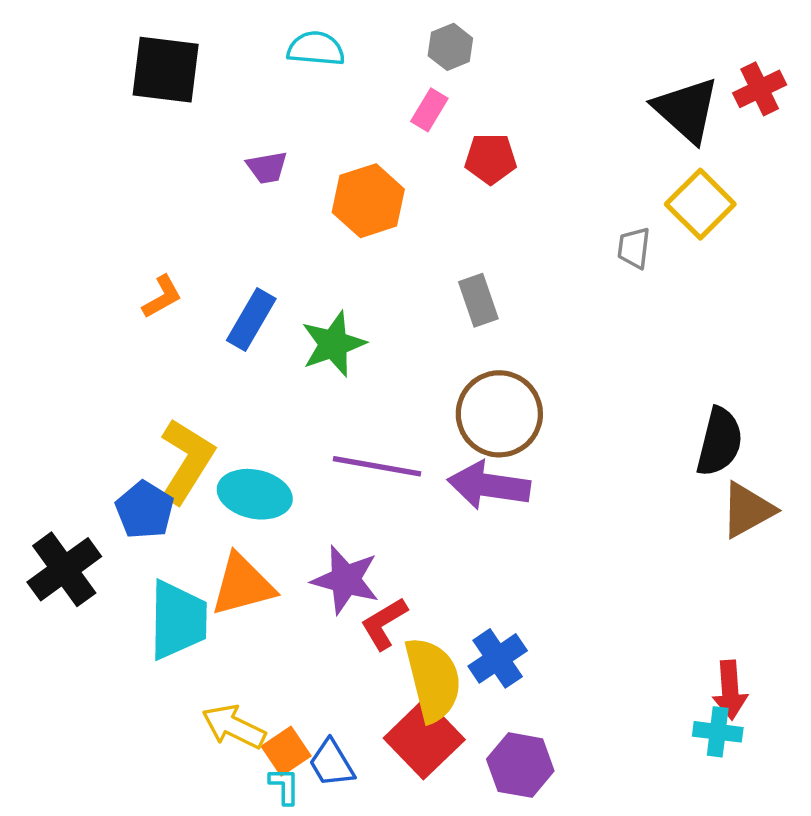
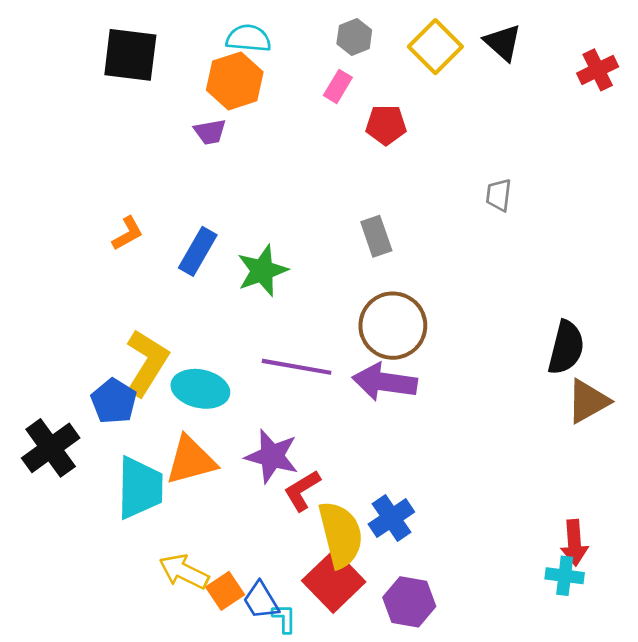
black triangle: (686, 110) -> (503, 42), moved, size x0.7
orange hexagon: (368, 201) -> (235, 81), moved
yellow square: (700, 204) -> (435, 47), moved
cyan L-shape: (284, 786) -> (284, 618), moved

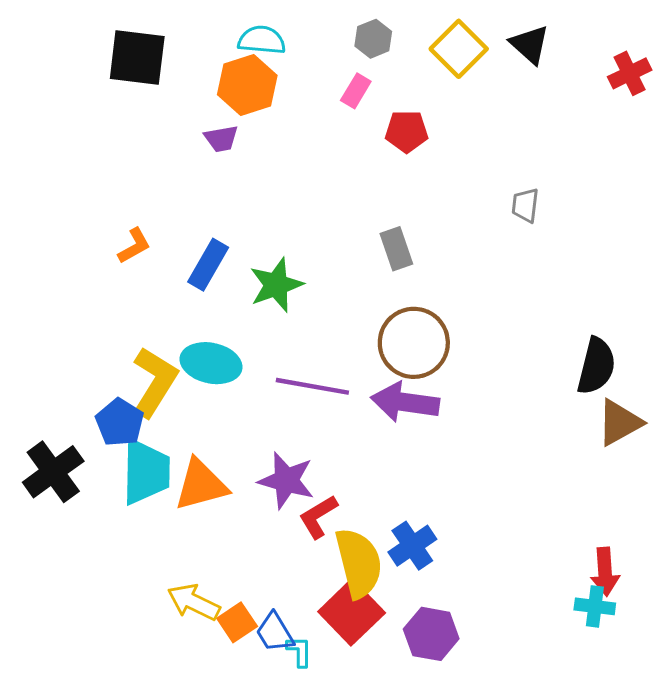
cyan ellipse: (200, 389) -> (211, 363), moved
cyan trapezoid: (140, 488) -> (146, 472), moved

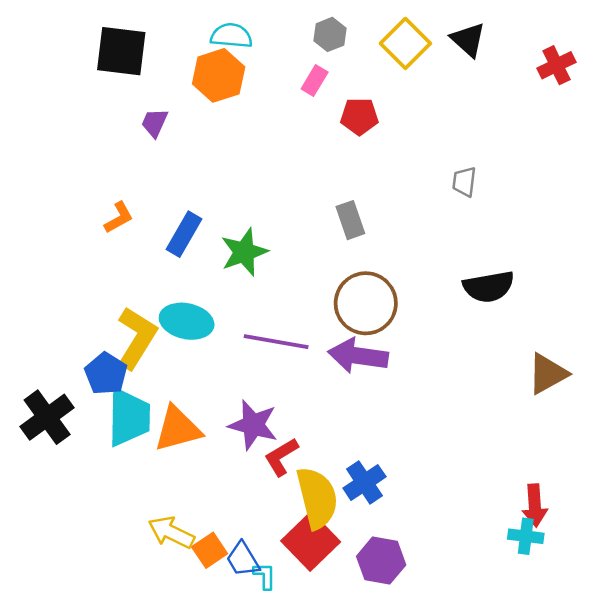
purple trapezoid: (221, 139) -> (155, 123), moved, turned 124
black semicircle: (596, 366) -> (489, 287), moved, turned 66

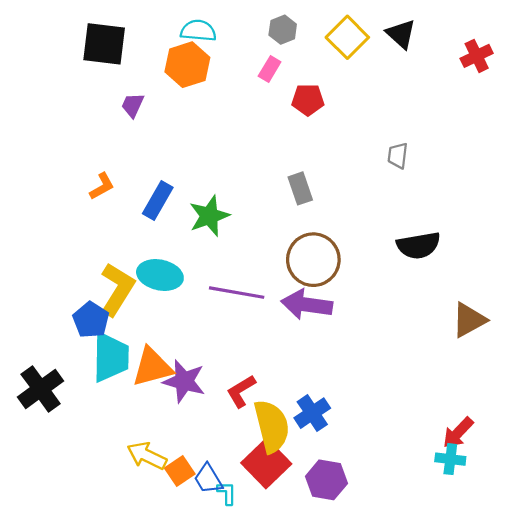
black cross: (47, 417) -> (41, 389), moved
purple star: (253, 425) -> (184, 381), moved
red arrow: (535, 506) -> (458, 433), turned 48

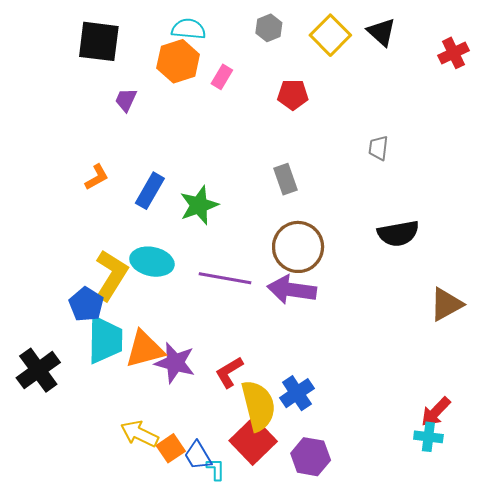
pink rectangle: (270, 69) -> (222, 77), moved

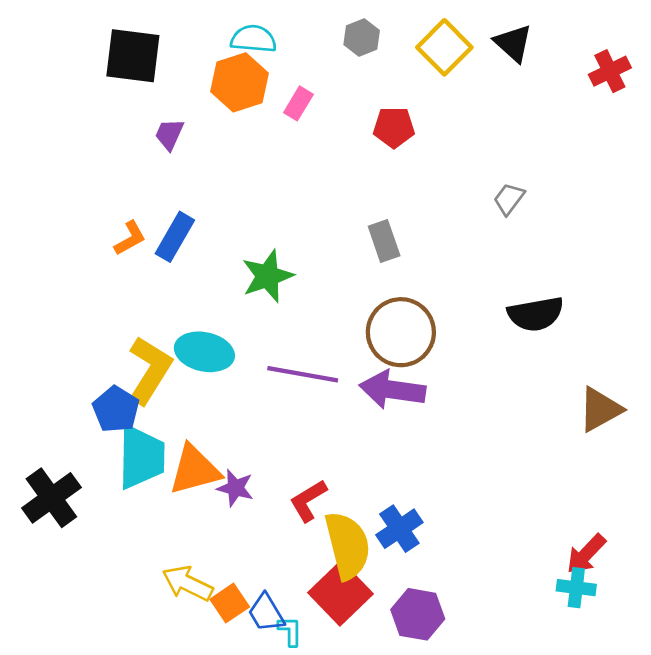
gray trapezoid: (378, 148) -> (509, 199), turned 30
blue rectangle: (150, 191) -> (175, 237), moved
purple star: (175, 363) -> (235, 488), size x0.7

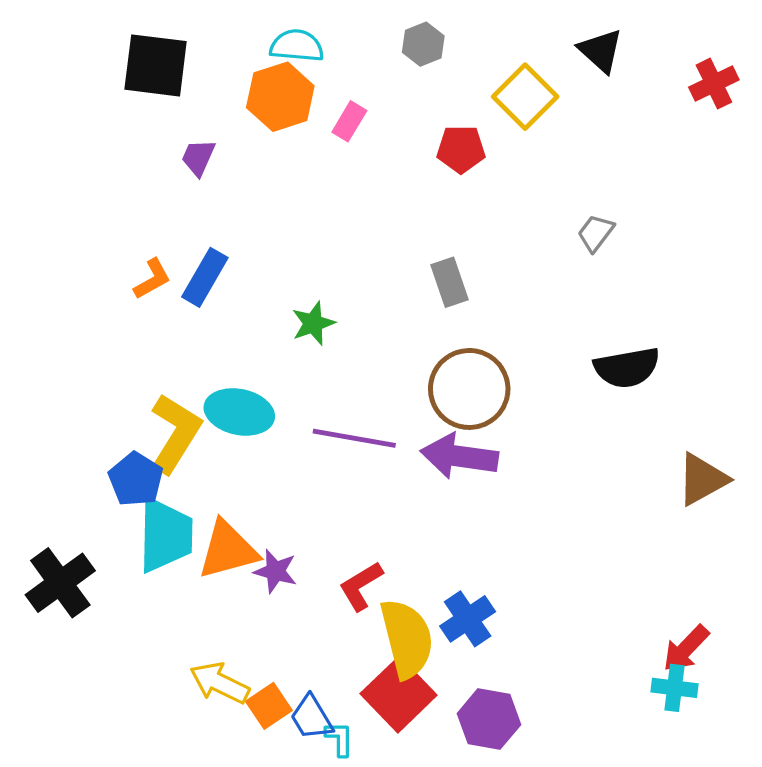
yellow square: (444, 47) -> (525, 97), moved
green star: (268, 276) -> (313, 323), size x0.7

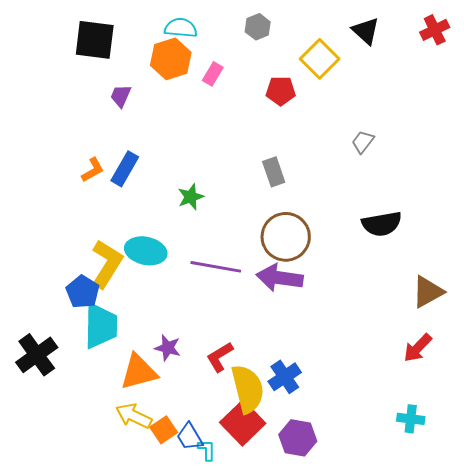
red cross: (714, 84) -> (435, 30), moved
orange triangle: (228, 550) -> (139, 372), moved
red arrow: (686, 648) -> (418, 348), moved

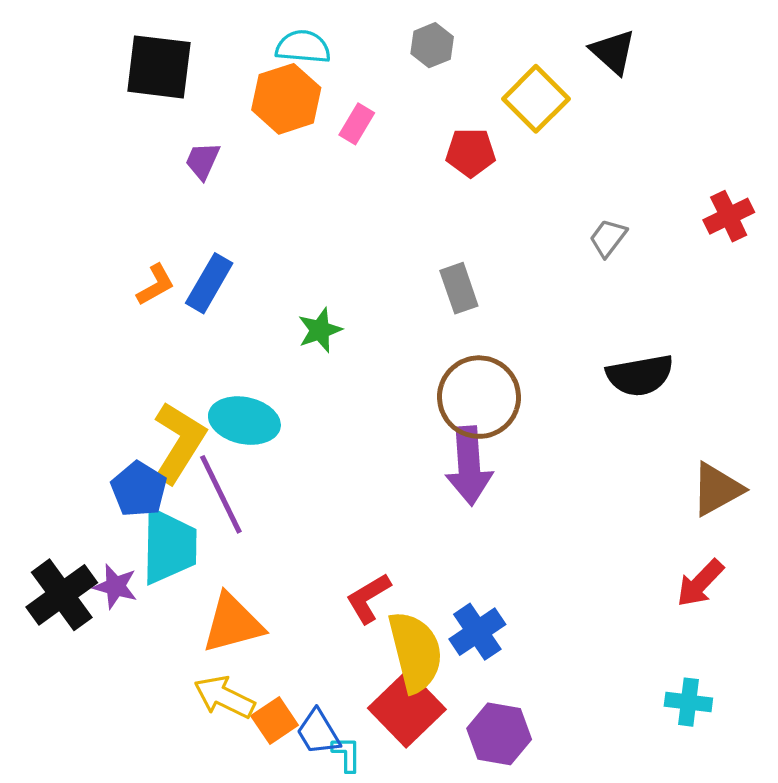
red cross: (435, 30) -> (729, 216), moved
purple line: (216, 267) -> (221, 494), moved, turned 54
purple arrow: (280, 278) -> (469, 466), turned -102
purple star: (168, 348) -> (115, 586), moved

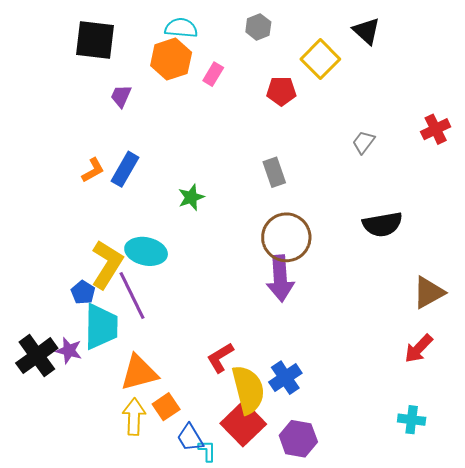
blue pentagon: (139, 489) -> (83, 292), size x0.7
yellow arrow: (224, 697) -> (134, 417), turned 66
orange square: (275, 721) -> (166, 407), moved

